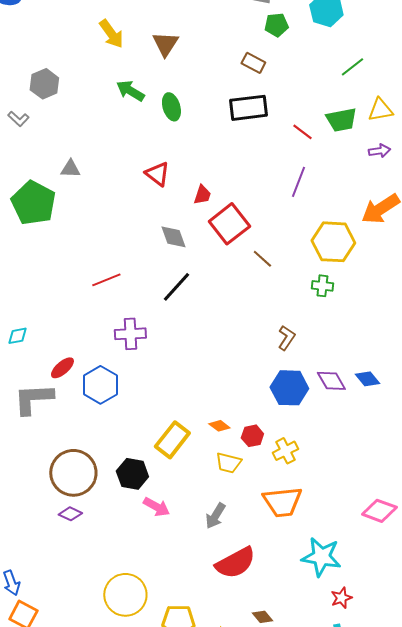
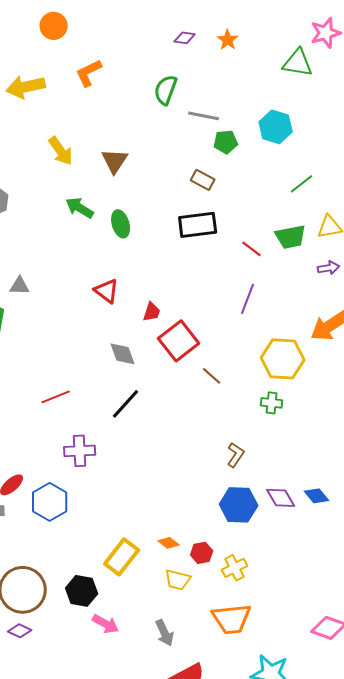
gray arrow: (215, 516) -> (165, 633), turned -56

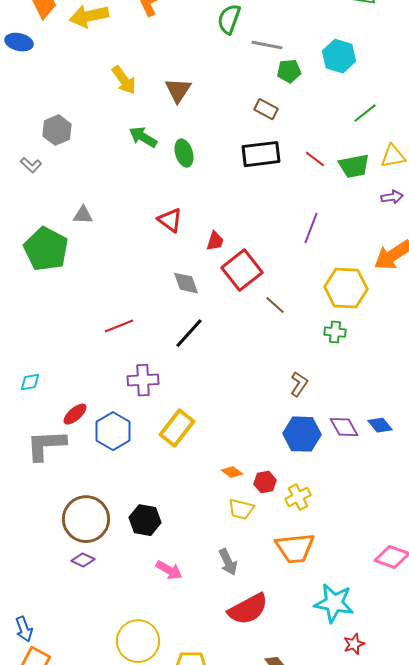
red line: (252, 249) -> (315, 159), moved
yellow rectangle: (122, 557) -> (177, 428), moved
pink arrow: (106, 624) -> (169, 570), moved

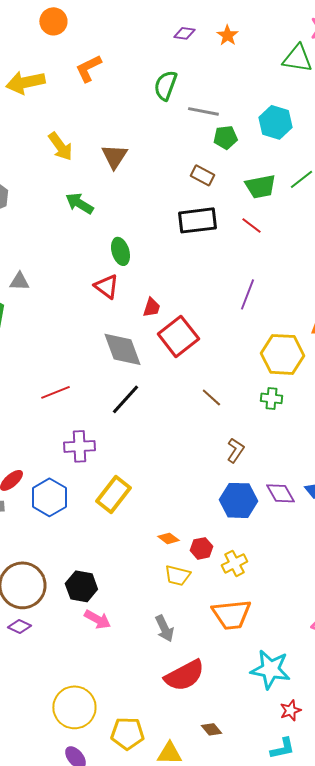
green ellipse: (184, 153) -> (120, 251), moved
green trapezoid: (354, 166) -> (260, 186), moved
gray diamond: (186, 283) -> (122, 349), size x1.5
brown line: (275, 305) -> (211, 397), moved
pink arrow: (169, 570) -> (97, 619), moved

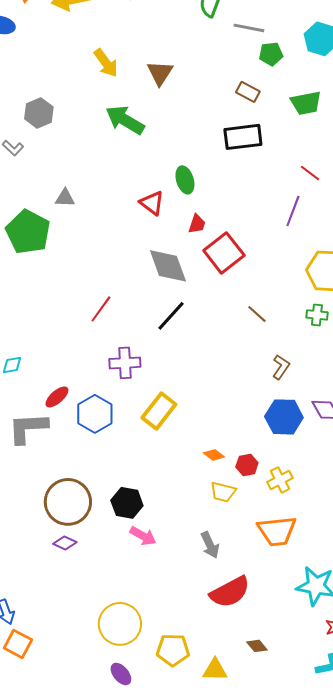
green arrow: (79, 203) -> (125, 120), size x1.4
red line: (251, 225) -> (310, 173), moved
green ellipse: (120, 251) -> (185, 180), moved
red line: (55, 392) -> (101, 309), turned -32

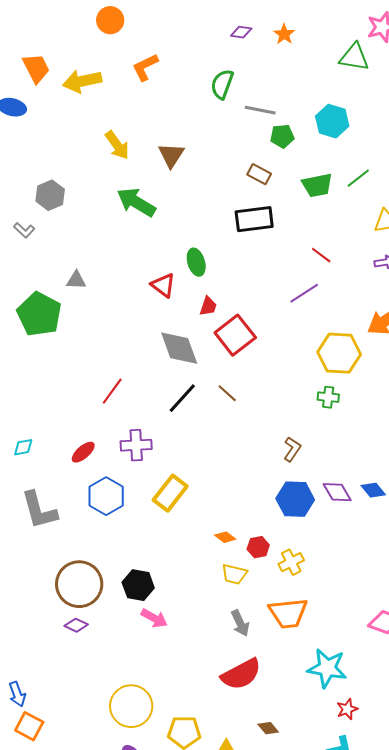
purple line: (293, 211) -> (304, 293), turned 36
brown line: (257, 314) -> (227, 393), moved
red ellipse: (57, 397) -> (83, 452), moved
gray L-shape: (28, 428) -> (39, 510), turned -102
gray arrow: (210, 545) -> (240, 623), moved

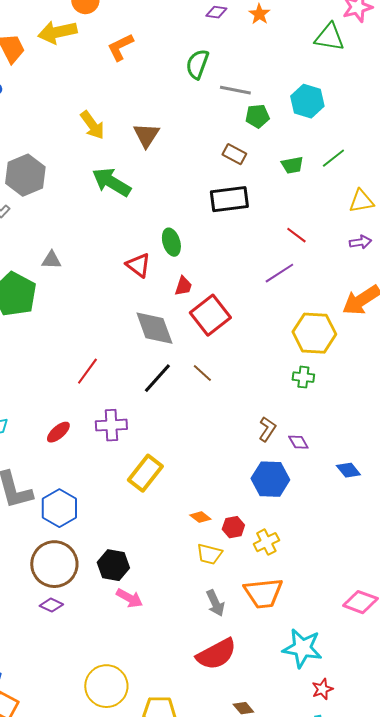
yellow arrow: (82, 81) -> (57, 32), moved
green trapezoid: (317, 185) -> (292, 165), size x0.7
gray hexagon: (50, 195) -> (25, 175), size x1.4
purple diamond: (337, 492) -> (298, 442), moved, size x0.7
blue hexagon: (106, 496) -> (59, 508), moved

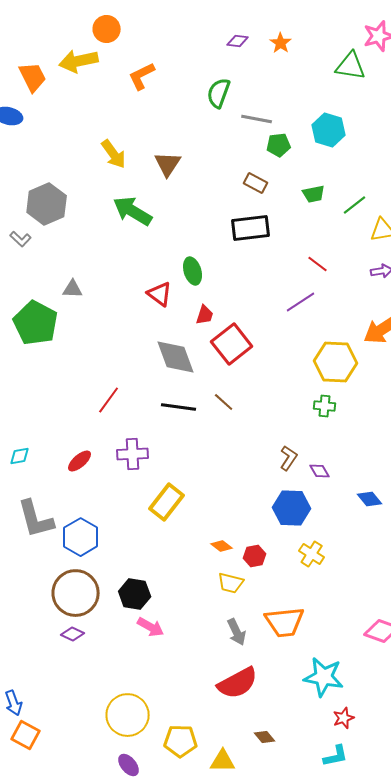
green line: (333, 158) -> (355, 205), moved
black line: (157, 378) -> (179, 407), turned 56
yellow cross: (266, 542) -> (312, 554), moved, turned -30

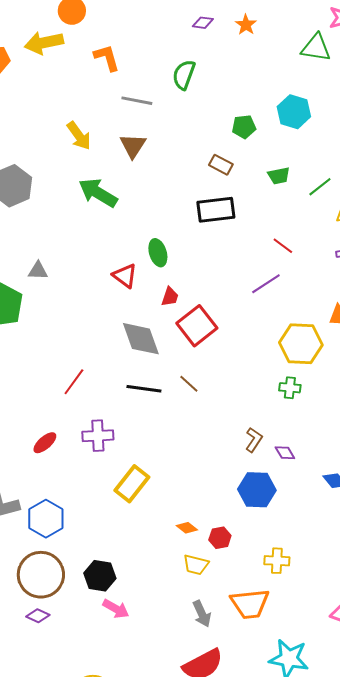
orange L-shape: (142, 76) -> (107, 58), turned 100
gray line: (257, 119) -> (137, 101), moved
yellow cross: (312, 554) -> (277, 561), moved, turned -30

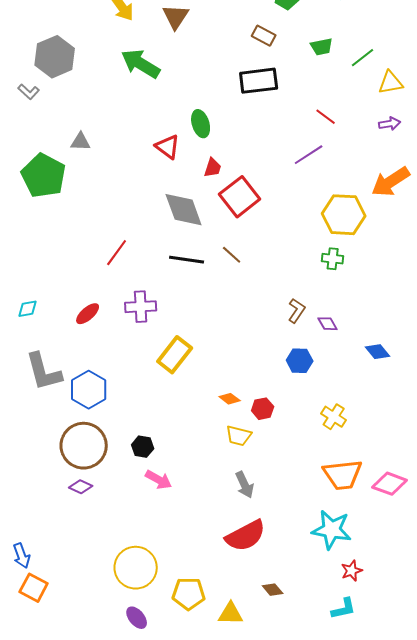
blue hexagon: (257, 490) -> (300, 361), size x0.7
yellow cross: (277, 561) -> (334, 417), moved, turned 30
black hexagon: (100, 576) -> (143, 447), size x0.7
orange trapezoid: (250, 604) -> (343, 475), moved

